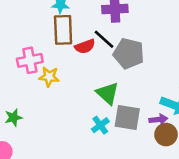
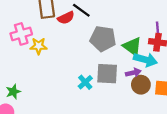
gray pentagon: (129, 54) -> (103, 39), moved
green triangle: (108, 93) -> (132, 46), moved
green star: (14, 117) -> (13, 92), moved

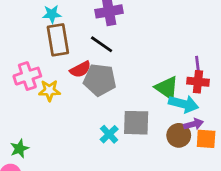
red semicircle: (66, 18) -> (80, 69), moved
gray pentagon: (103, 39) -> (100, 80), moved
purple arrow: (133, 73) -> (193, 124), moved

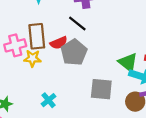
brown rectangle: (58, 40) -> (37, 36), moved
gray pentagon: (100, 80) -> (74, 52), turned 30
cyan cross: (109, 134) -> (49, 100), moved

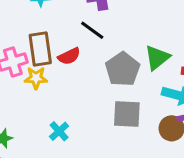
gray pentagon: (74, 52) -> (123, 69), moved
green triangle: (128, 62) -> (157, 58), moved, turned 45

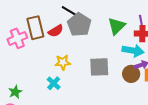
gray pentagon: (123, 69) -> (79, 25), moved
yellow star: (36, 78) -> (63, 62), moved

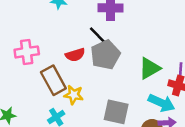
brown rectangle: (35, 28) -> (53, 80), moved, turned -30

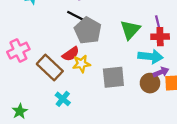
red semicircle: (75, 55) -> (71, 54), moved
yellow star: (74, 95) -> (81, 64), moved

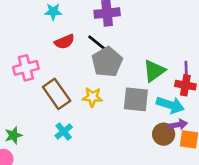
red semicircle: (71, 54) -> (64, 42), moved
gray square: (113, 77) -> (136, 99), moved

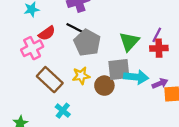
pink cross: (26, 68) -> (32, 48), moved
purple line: (186, 70) -> (157, 35), turned 42
cyan arrow: (170, 105) -> (136, 77), moved
brown circle: (164, 134) -> (104, 86), moved

